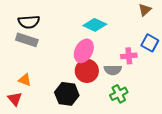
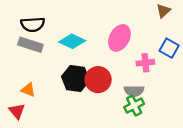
cyan diamond: (95, 25) -> (72, 41), moved
pink ellipse: (84, 51) -> (119, 38), moved
gray semicircle: (113, 70) -> (134, 91), moved
black hexagon: (67, 94) -> (76, 78), moved

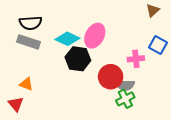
pink ellipse: (119, 38) -> (95, 36), moved
black hexagon: (76, 78) -> (78, 59), moved
red circle: (98, 80) -> (111, 77), moved

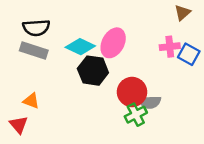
pink cross: (136, 59) -> (170, 47), moved
green cross: (125, 99) -> (136, 115), moved

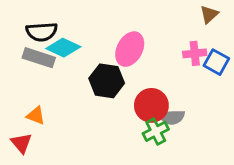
cyan diamond: (80, 47) -> (63, 48), moved

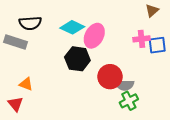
cyan diamond: (63, 48) -> (72, 27), moved
gray rectangle: (39, 58) -> (15, 42), moved
blue square: (216, 62) -> (157, 45), turned -36
green cross: (156, 131) -> (129, 101), moved

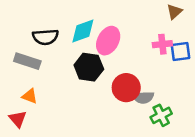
black semicircle: (30, 23) -> (45, 37), moved
cyan diamond: (72, 27) -> (83, 31), turned -45
gray rectangle: (15, 42) -> (27, 61), moved
green cross: (129, 101) -> (161, 115), moved

